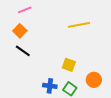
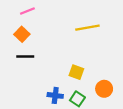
black line: (23, 51) -> (25, 57), turned -35

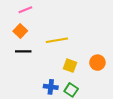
yellow line: (87, 28) -> (57, 40), moved
orange circle: (104, 89) -> (97, 63), moved

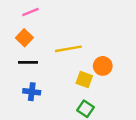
orange circle: (97, 63) -> (103, 66), moved
blue cross: (51, 87) -> (32, 92), moved

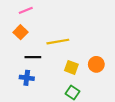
black line: (28, 62) -> (33, 57), moved
orange circle: (103, 66) -> (96, 64), moved

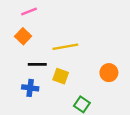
yellow square: (71, 67) -> (61, 76), moved

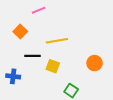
pink line: (29, 11) -> (39, 10), moved
blue cross: (30, 88) -> (13, 76), moved

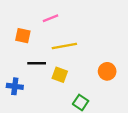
pink line: (39, 10) -> (51, 18), moved
orange square: (20, 32) -> (23, 36), turned -32

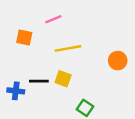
black line: (37, 63) -> (39, 81), moved
orange circle: (107, 71) -> (118, 61), moved

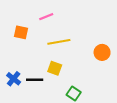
black line: (39, 81) -> (35, 80), moved
blue cross: (16, 91) -> (14, 79), turned 32

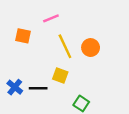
yellow line: (59, 42) -> (65, 46), turned 75
orange circle: (102, 52) -> (91, 48), moved

